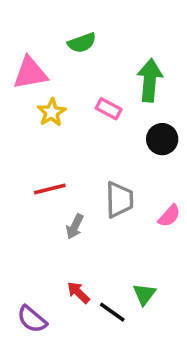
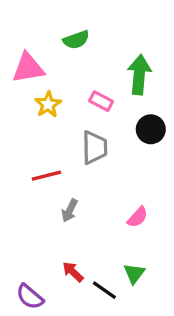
gray trapezoid: (119, 200) -> (94, 148), moved
pink semicircle: (169, 216) -> (138, 217), moved

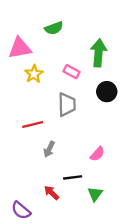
black line: (104, 290) -> (73, 177), moved, turned -42

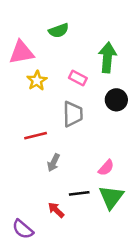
green triangle: (95, 194) -> (111, 197), moved, size x1.5

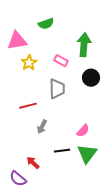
red arrow: (56, 210) -> (33, 163), moved

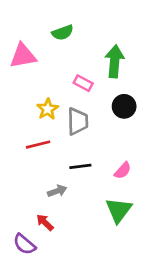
yellow star: (29, 63) -> (48, 109), moved
gray arrow: (42, 127) -> (57, 191), moved, turned -136
pink semicircle: (83, 131) -> (123, 171), moved
black line: (62, 151) -> (80, 166), moved

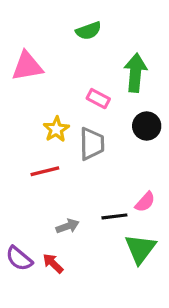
green semicircle: (63, 33) -> (89, 31), moved
black line: (80, 166) -> (114, 216), moved
purple semicircle: (24, 244) -> (19, 258), moved

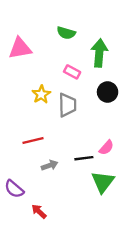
green semicircle: (89, 31) -> (66, 33), moved, turned 36
red line: (45, 171) -> (33, 140), moved
red arrow: (53, 263) -> (39, 211), moved

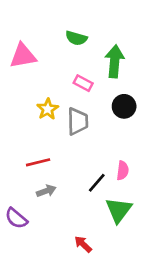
pink semicircle: (106, 148) -> (123, 170), turned -35
black line: (84, 158) -> (97, 183), turned -42
gray arrow: (50, 165) -> (46, 191), moved
red arrow: (39, 211) -> (83, 244), moved

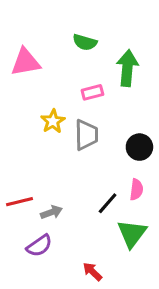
pink rectangle: (83, 83) -> (92, 92), turned -42
black circle: (124, 106) -> (139, 147), moved
red line: (38, 162) -> (20, 202), moved
purple semicircle: (16, 218) -> (39, 246), moved, turned -75

